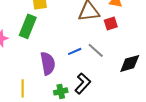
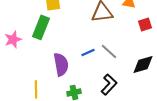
red square: (111, 23) -> (145, 24), moved
black L-shape: (83, 83) -> (109, 84), moved

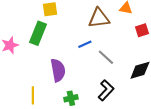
blue line: (88, 52) -> (85, 44), moved

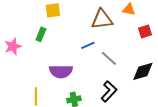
green rectangle: (38, 33) -> (41, 34), size x0.6
purple semicircle: (58, 70) -> (61, 71), turned 100

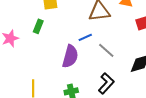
purple semicircle: (61, 71) -> (70, 56), moved, turned -75

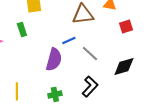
green rectangle: (38, 26) -> (22, 29), turned -40

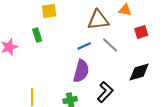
gray line: (90, 53) -> (110, 45), moved
purple semicircle: (54, 59) -> (81, 71), moved

